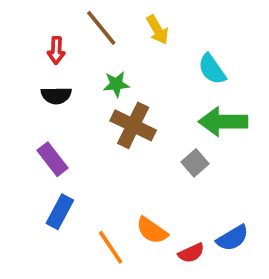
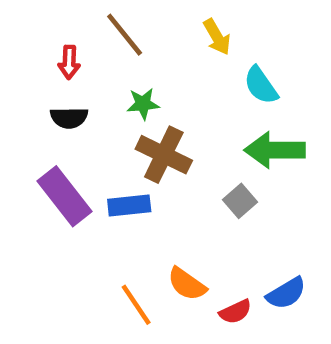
yellow arrow: (158, 30) -> (217, 37), moved
purple rectangle: (52, 159) -> (65, 196), size x1.4
blue rectangle: (60, 212) -> (129, 205), moved, turned 56

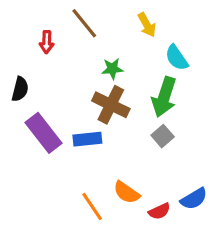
green star: (143, 104) -> (112, 69), moved
black semicircle: (69, 118) -> (20, 89), moved, turned -75
green arrow: (275, 150) -> (164, 97), moved, turned -72

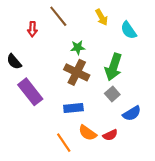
cyan semicircle: (177, 58) -> (129, 30), moved
black semicircle: (20, 89) -> (14, 62), turned 126
blue rectangle: (87, 139) -> (73, 108), moved
blue semicircle: (194, 199) -> (132, 113), moved
red semicircle: (159, 211) -> (110, 135), moved

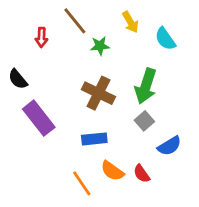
green star: (78, 48) -> (100, 46), moved
red semicircle: (110, 135) -> (142, 174), turned 80

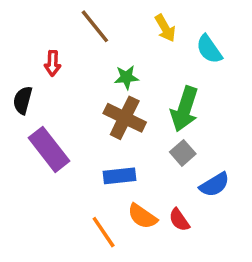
red arrow: (41, 37) -> (53, 63), moved
green star: (100, 46) -> (126, 77), moved
black semicircle: (18, 79) -> (23, 100), turned 55

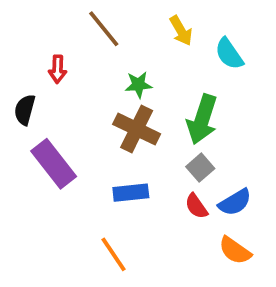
orange semicircle: (142, 216) -> (235, 250), moved
red semicircle: (179, 220) -> (196, 206), moved

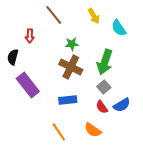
orange semicircle: (235, 250) -> (93, 130), moved

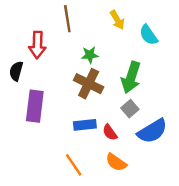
brown line: (54, 15) -> (67, 19), turned 30
red arrow: (30, 36) -> (37, 45), size x1.5
purple rectangle: (28, 85) -> (35, 106), turned 45
blue semicircle: (122, 105) -> (152, 131), size x1.4
red semicircle: (102, 107) -> (110, 132), moved

